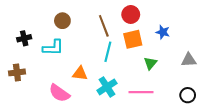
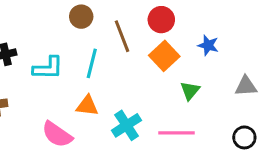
brown circle: (62, 21) -> (81, 17), moved
orange square: (133, 39) -> (164, 56), turned -30
cyan line: (108, 52) -> (92, 63), moved

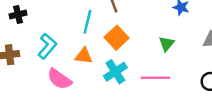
orange square: (164, 56) -> (117, 38), moved
cyan L-shape: (48, 68) -> (47, 46), moved, turned -50

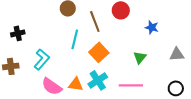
orange triangle: (84, 56) -> (76, 84), moved

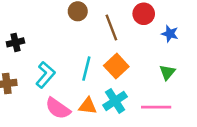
blue star: (152, 27) -> (170, 34), moved
cyan line: (75, 39) -> (86, 69), moved

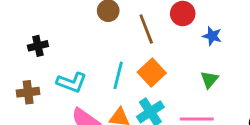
cyan L-shape: (45, 75) -> (72, 82), turned 70

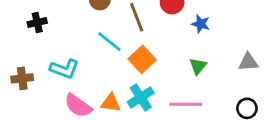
black cross: (38, 46) -> (37, 23), moved
cyan line: (118, 75) -> (109, 42), moved, turned -65

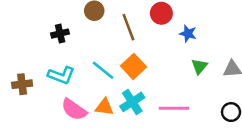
black cross: (37, 23) -> (60, 34), moved
cyan line: (109, 42) -> (103, 70), moved
green triangle: (198, 66) -> (199, 66), moved

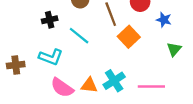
orange square: (134, 66) -> (129, 37), moved
cyan line: (103, 70) -> (79, 36), moved

